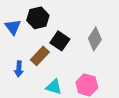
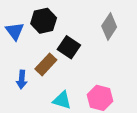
gray diamond: (95, 39) -> (109, 26), moved

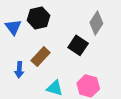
black square: (69, 47) -> (78, 45), moved

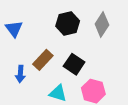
black hexagon: (39, 18) -> (68, 23), moved
black square: (78, 45) -> (74, 64), moved

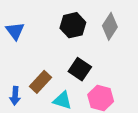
brown rectangle: (43, 60) -> (40, 82), moved
blue arrow: (20, 74) -> (15, 96), moved

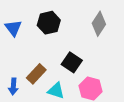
black hexagon: (73, 25) -> (49, 23), moved

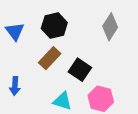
brown rectangle: (36, 74) -> (50, 58), moved
blue arrow: (13, 86) -> (15, 86), moved

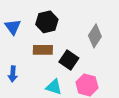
gray diamond: (110, 27) -> (95, 36), moved
brown rectangle: (50, 58) -> (43, 50), turned 48

